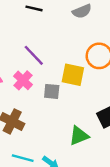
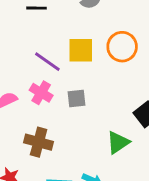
yellow square: (73, 75) -> (81, 50), moved

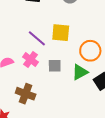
orange circle: (122, 47) -> (90, 51), moved
green triangle: (118, 142) -> (80, 72), moved

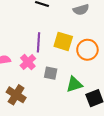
purple line: (37, 38) -> (38, 42), turned 42
orange circle: (90, 51) -> (87, 50), moved

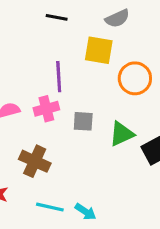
yellow square: (63, 41) -> (99, 50), moved
pink cross: (28, 62) -> (46, 109), turned 35

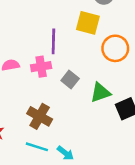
gray square: (83, 121) -> (70, 79), turned 30
brown cross: (35, 161) -> (40, 116), moved

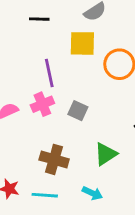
green triangle: (100, 92) -> (106, 154), moved
cyan line: (37, 147) -> (45, 195), moved

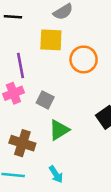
green triangle: (106, 154) -> (59, 130), moved
cyan arrow: (92, 193) -> (56, 174), turned 30

